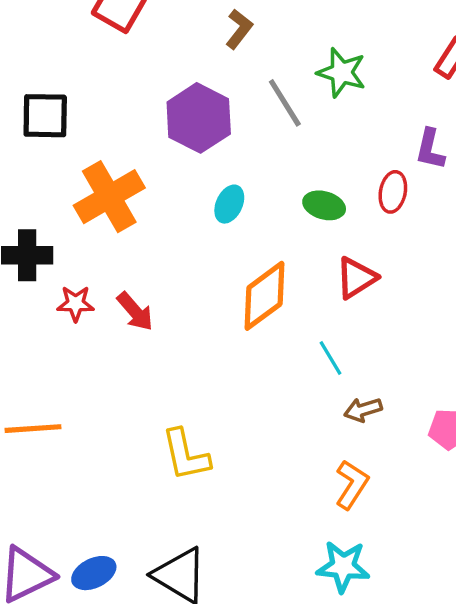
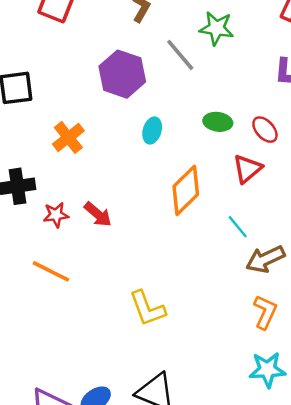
red ellipse: (393, 192) -> (265, 130), moved, turned -44
orange cross: (109, 197) -> (68, 137), size x0.7
brown arrow: (363, 410) -> (265, 259), size x1.5
orange line: (33, 429) -> (51, 271), moved, turned 39

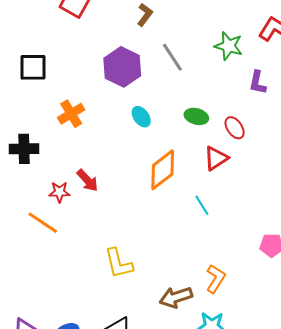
green star: (216, 28) -> (229, 46), moved
cyan ellipse: (152, 130) -> (141, 117), turned -60
red star: (56, 215) -> (59, 192), moved
brown arrow: (265, 259) -> (176, 297), moved

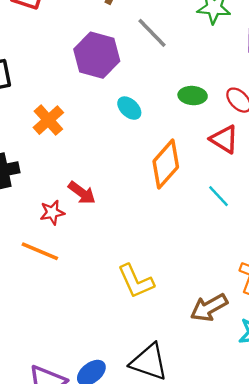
red triangle: (216, 158) -> (224, 139), turned -44

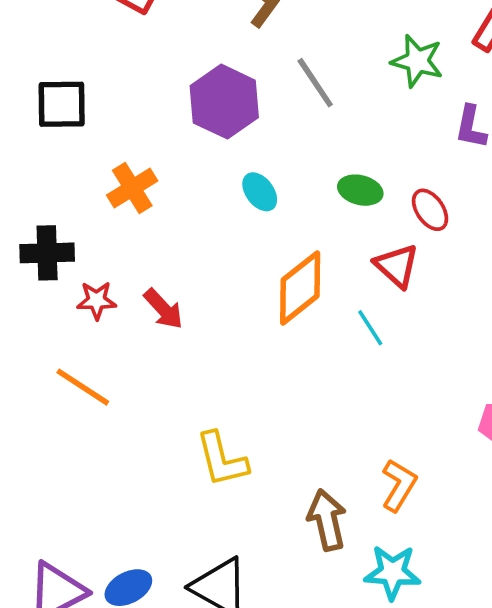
cyan line: (218, 196) -> (370, 328), moved
red star: (52, 212) -> (97, 300), moved
brown arrow: (209, 308) -> (327, 520), turned 96

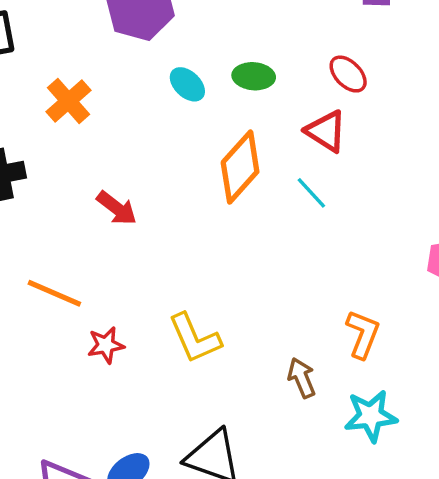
green ellipse: (360, 190) -> (254, 76), moved
red star: (97, 300) -> (106, 345), moved
brown arrow: (327, 520) -> (302, 378), size x0.7

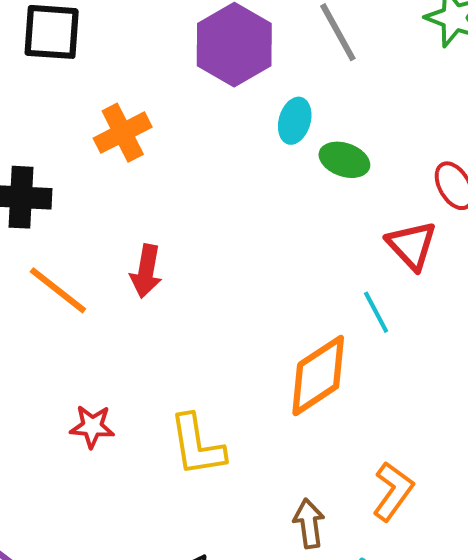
cyan ellipse: (187, 84) -> (295, 121), moved, turned 48
orange diamond: (240, 167) -> (318, 376), moved
red arrow: (117, 208) -> (146, 271), turned 48
orange line: (54, 293) -> (58, 290), moved

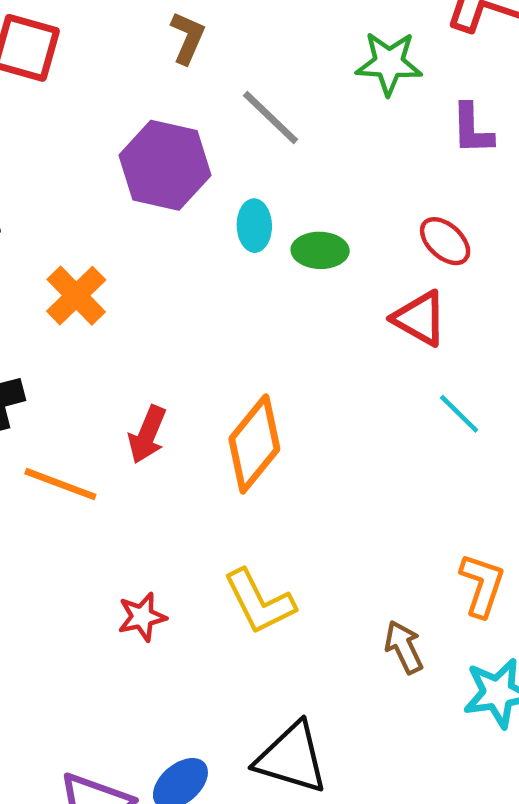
red arrow: (146, 271) -> (147, 434), turned 30
cyan line: (376, 312) -> (459, 414), moved
orange diamond: (318, 376) -> (254, 444), moved

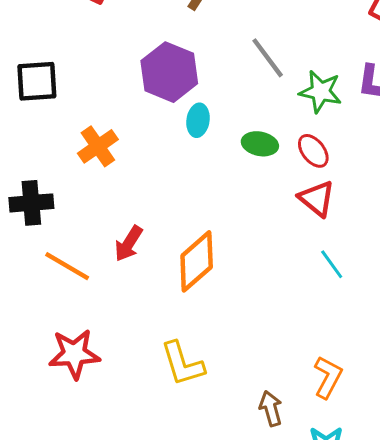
green star: (389, 63) -> (320, 92), moved
gray line: (271, 117) -> (268, 58), moved
cyan ellipse: (254, 226) -> (198, 120), moved
red ellipse: (445, 241) -> (313, 151), moved
red star: (142, 617) -> (74, 354), moved, size x1.6

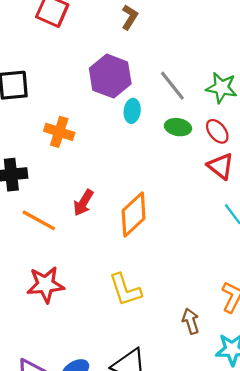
gray line: (268, 58) -> (172, 86), moved
orange cross: (98, 146) -> (59, 132), turned -36

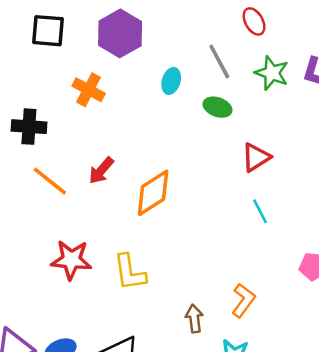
purple hexagon: (110, 76) -> (120, 33), moved
red ellipse: (217, 131) -> (254, 21), moved
red triangle: (221, 166) -> (256, 157), turned 40
red star: (46, 285) -> (71, 260), moved

